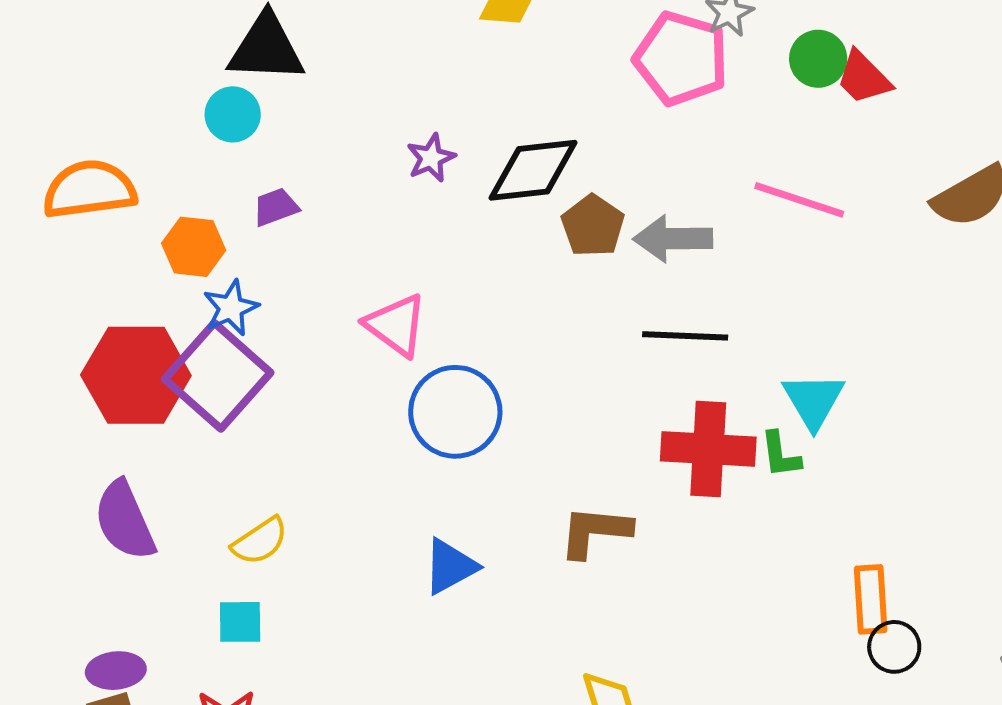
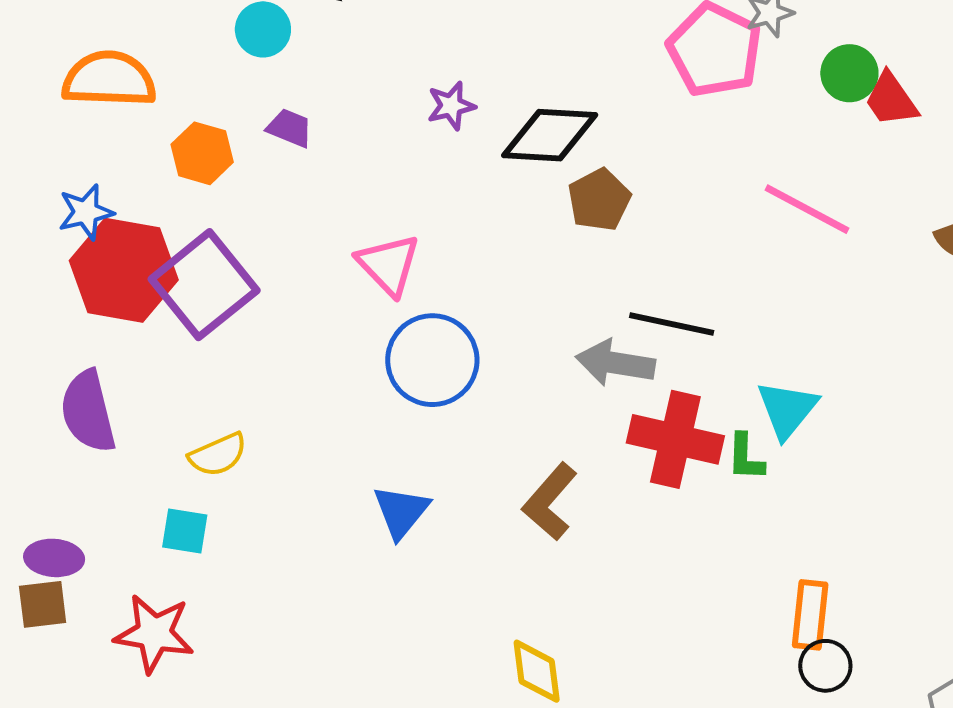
purple trapezoid: (276, 207) -> (290, 128), turned 33
gray arrow: (673, 239) -> (615, 363), moved
blue star: (231, 308) -> (86, 212), moved
brown L-shape: (595, 532) -> (550, 502), turned -64
blue triangle: (450, 566) -> (401, 512), turned -32

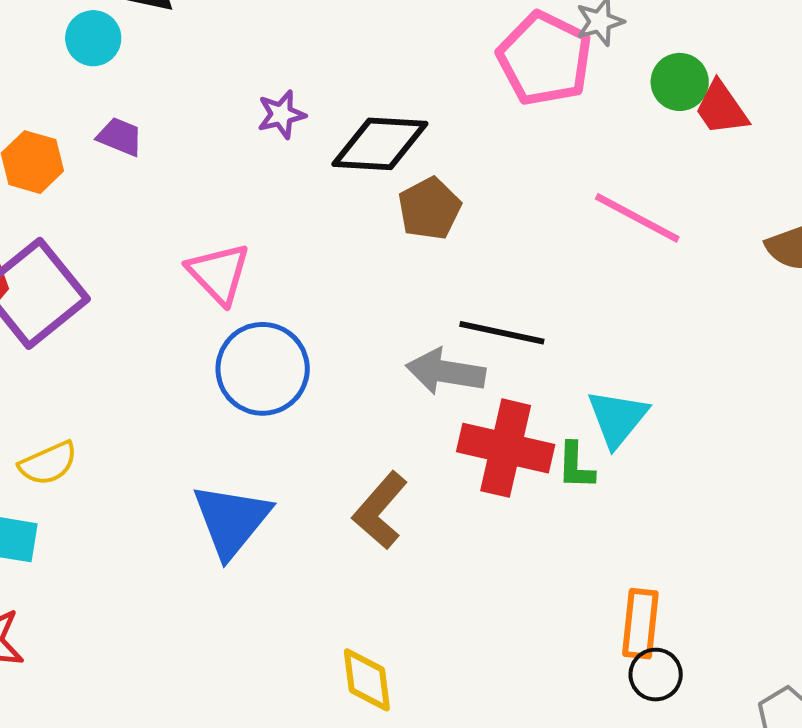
blue triangle: (401, 512) -> (231, 520), size x1.4

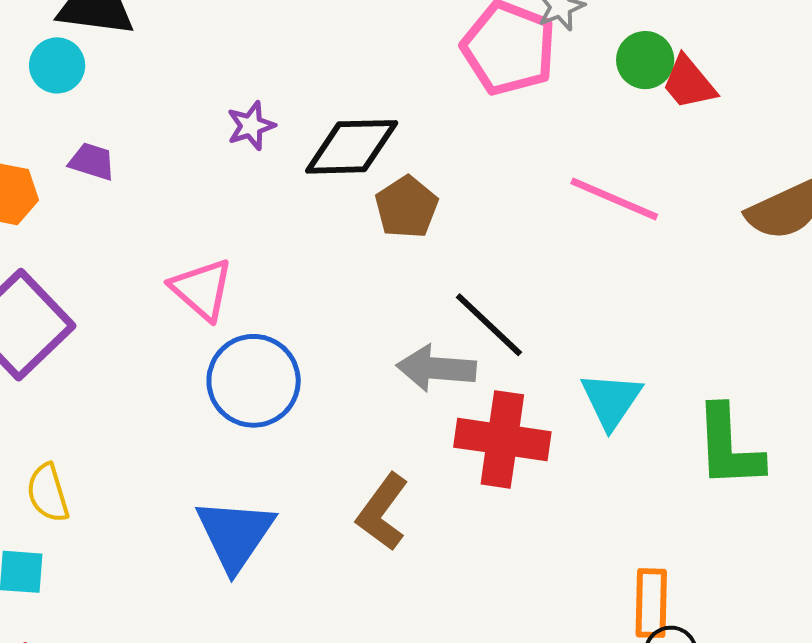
black line: (502, 333) -> (489, 325), turned 36
yellow semicircle: (48, 463) -> (48, 493), turned 102
green L-shape: (576, 466) -> (729, 447), moved, size x1.8

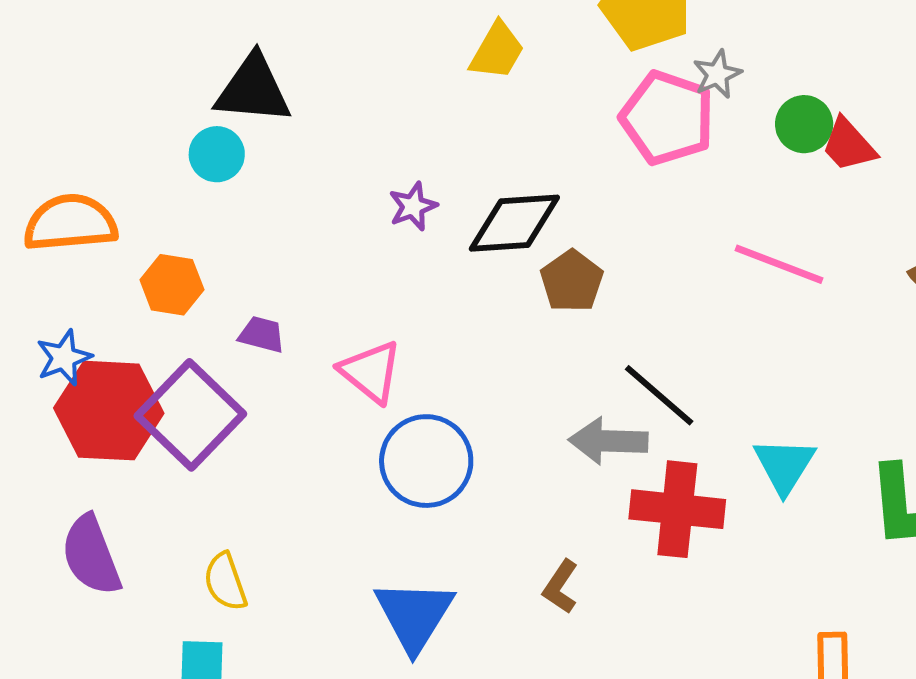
purple trapezoid: (92, 161) -> (262, 334), moved
brown L-shape: (382, 512) -> (561, 587), size x0.7

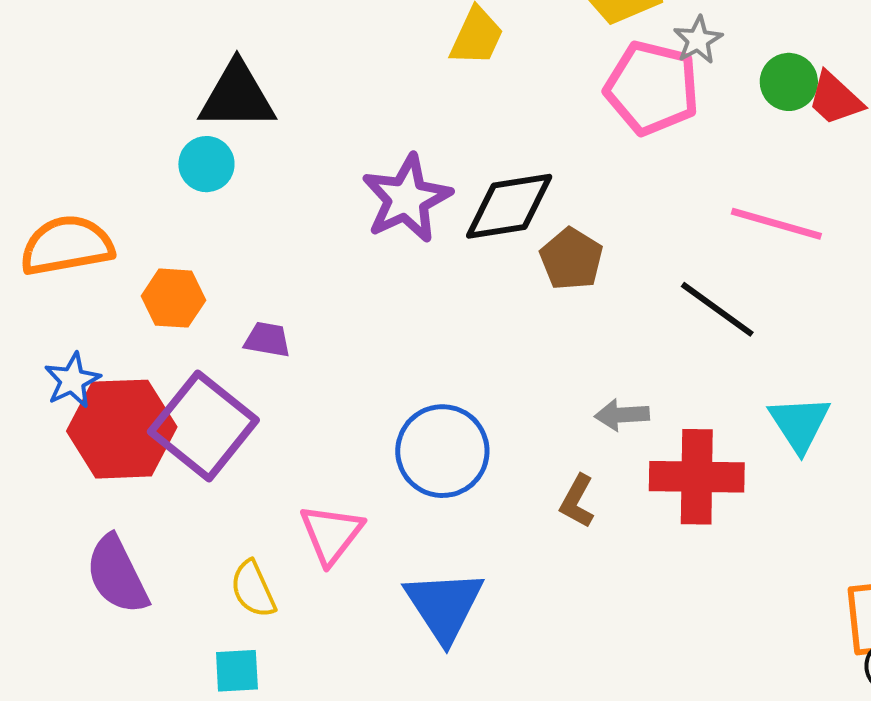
purple star: (413, 206) -> (407, 199), size x1.8
pink triangle: (371, 372) -> (331, 534), moved, turned 34
black line: (659, 395) -> (717, 309), moved
gray arrow: (608, 441) -> (622, 415), size x0.7
brown L-shape: (561, 587) -> (577, 501), moved

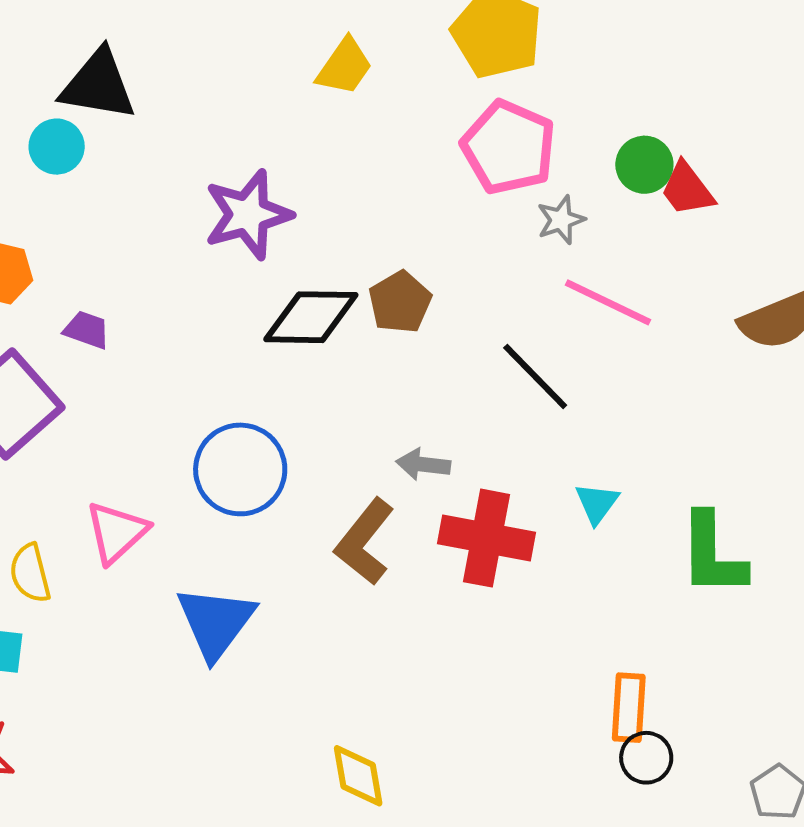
gray star: (698, 40) -> (561, 220), moved
black diamond: (509, 206) -> (311, 317), moved
cyan triangle: (800, 424) -> (597, 503), size x0.7
brown L-shape: (577, 501) -> (364, 542), size x1.6

